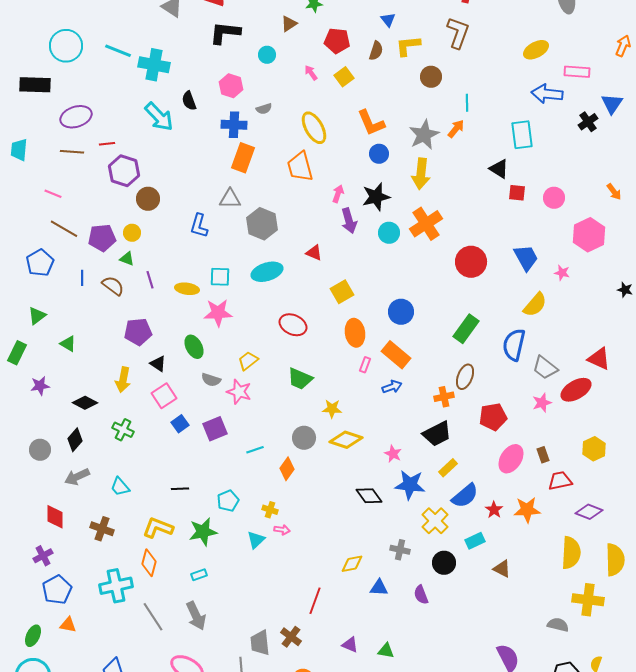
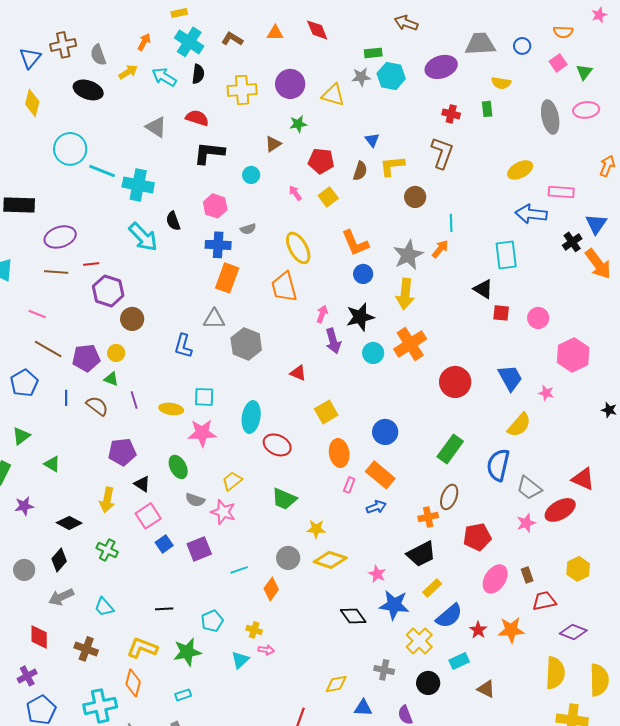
cyan circle: (66, 46) -> (70, 149), moved
orange arrow: (614, 192) -> (598, 264), moved, size x1.8
cyan ellipse: (267, 272) -> (251, 417), moved, turned -64

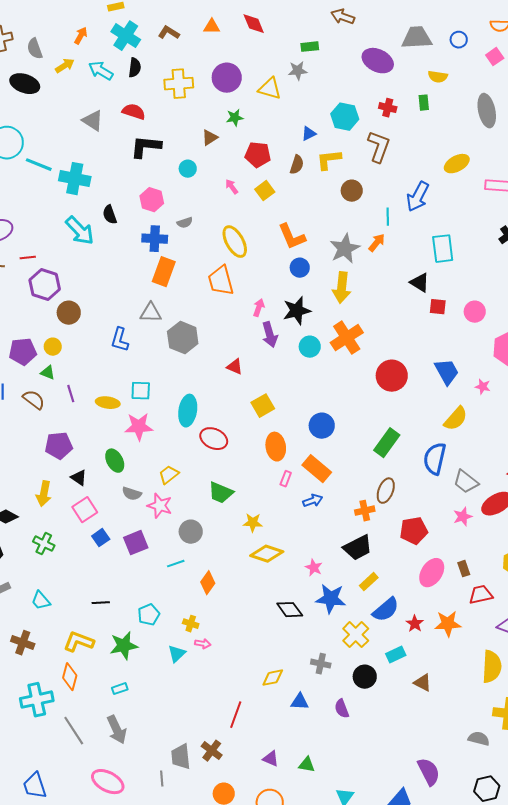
purple ellipse: (441, 67) -> (378, 61), turned 44
cyan hexagon: (391, 76) -> (345, 117), moved
blue triangle: (372, 140) -> (309, 134), turned 42
blue arrow: (531, 214) -> (418, 197), moved, turned -68
gray circle: (288, 558) -> (191, 532), moved

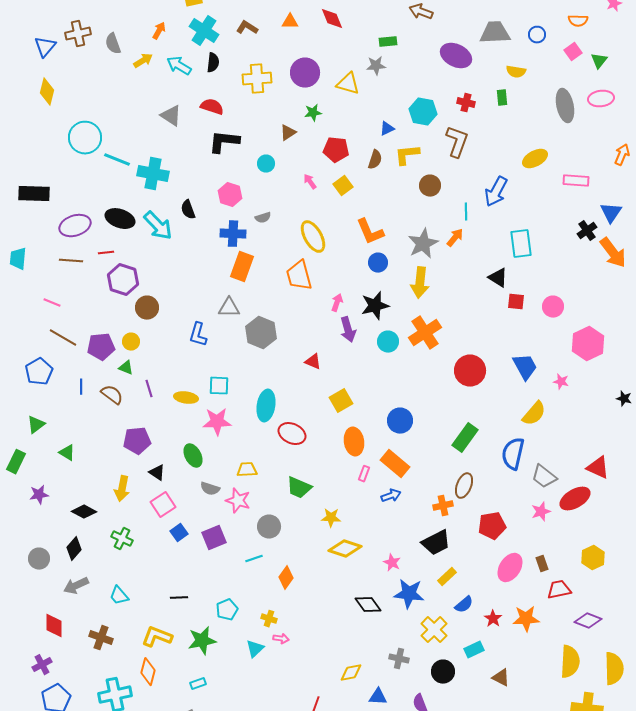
black ellipse: (25, 84) -> (120, 219), moved
yellow trapezoid: (169, 475) -> (247, 470), turned 35
blue semicircle: (386, 610) -> (464, 605), size x0.7

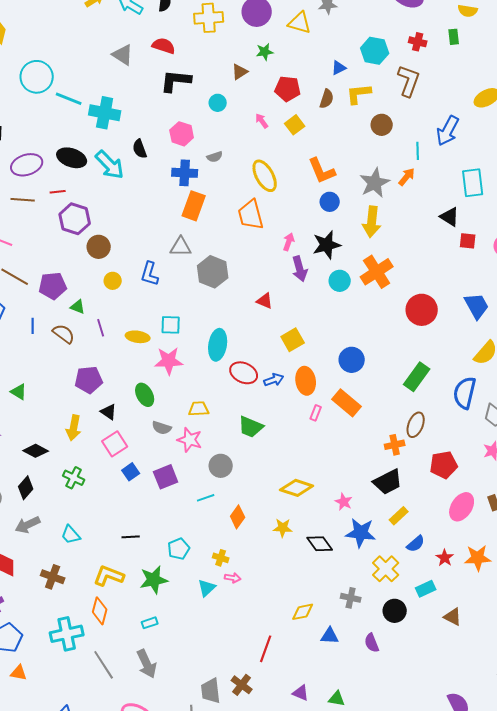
yellow circle: (131, 342) -> (113, 281), moved
blue arrow: (391, 496) -> (274, 380), moved
yellow star: (331, 518) -> (283, 528), moved

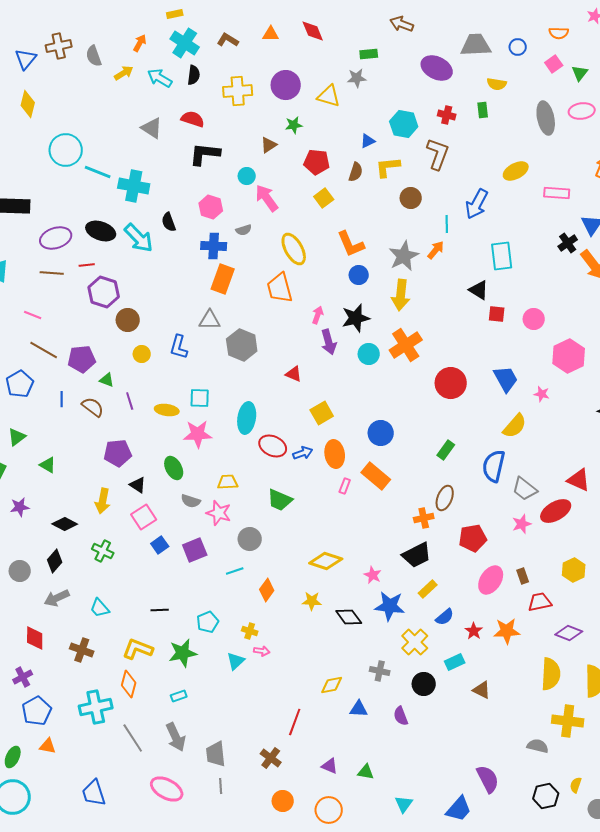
pink arrow: (262, 121) -> (267, 198), moved, size x1.8
green rectangle: (417, 377) -> (446, 450), size x0.7
gray trapezoid: (211, 691) -> (216, 754), moved

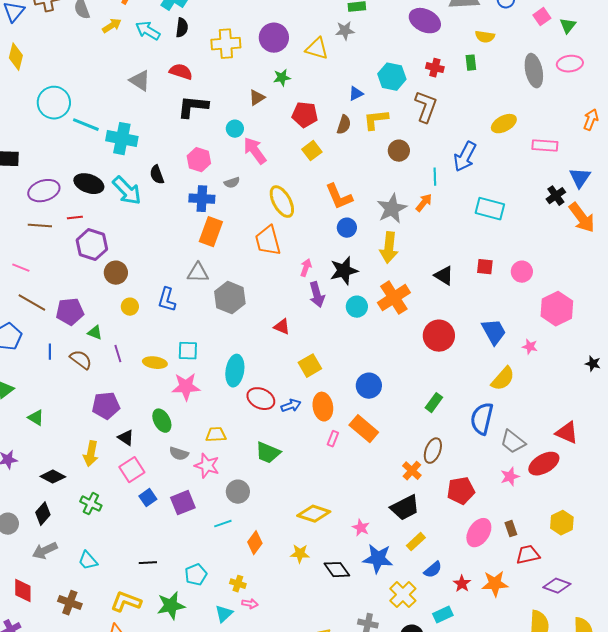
cyan rectangle: (502, 256) -> (490, 209), turned -68
black triangle: (479, 290) -> (444, 276), moved
orange cross: (424, 518) -> (412, 471), turned -36

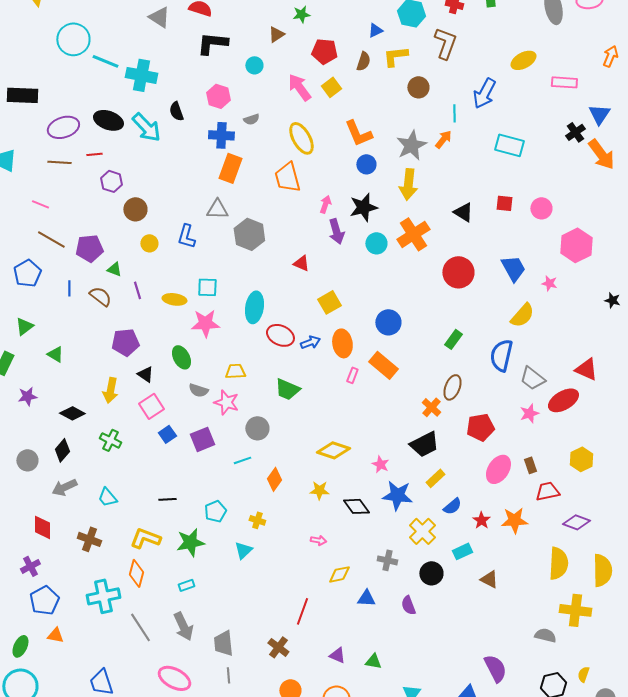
pink arrow: (255, 151) -> (299, 87), moved
purple hexagon: (92, 245) -> (111, 181), size x0.7
pink arrow: (250, 604) -> (318, 540), moved

